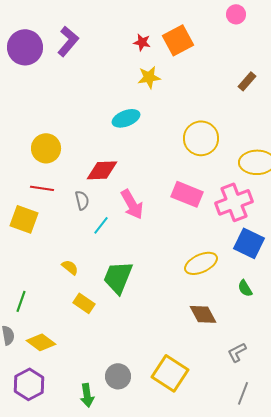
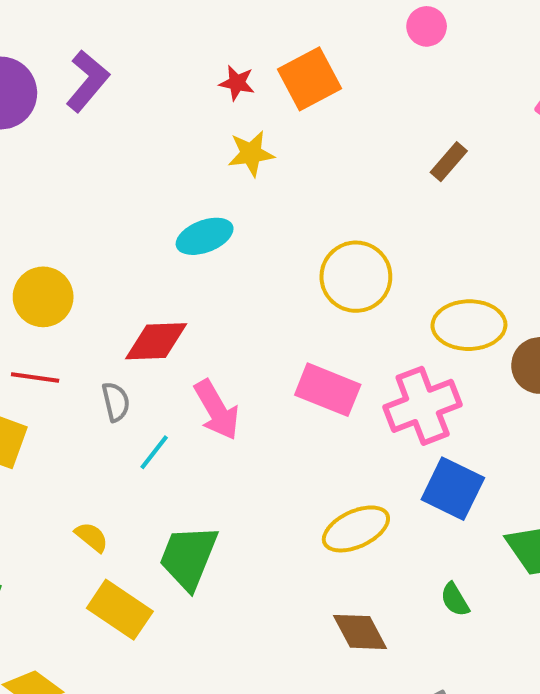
green semicircle: (245, 288) -> (455, 600), moved
yellow rectangle: (84, 303) -> (120, 610), size x1.4

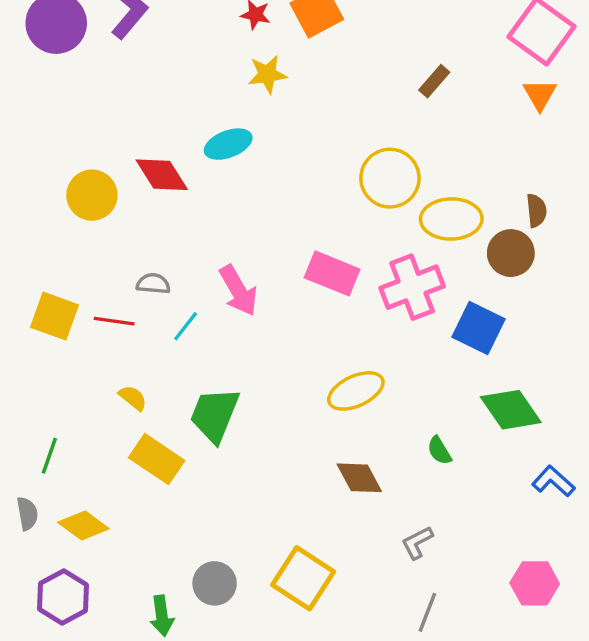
yellow circle: (356, 277) -> (390, 178), moved
red diamond: (156, 341) -> (162, 175), moved, turned 60
red line: (35, 378) -> (114, 321), moved
gray semicircle: (116, 402) -> (153, 284), turned -72
blue square: (453, 489) -> (478, 328), moved

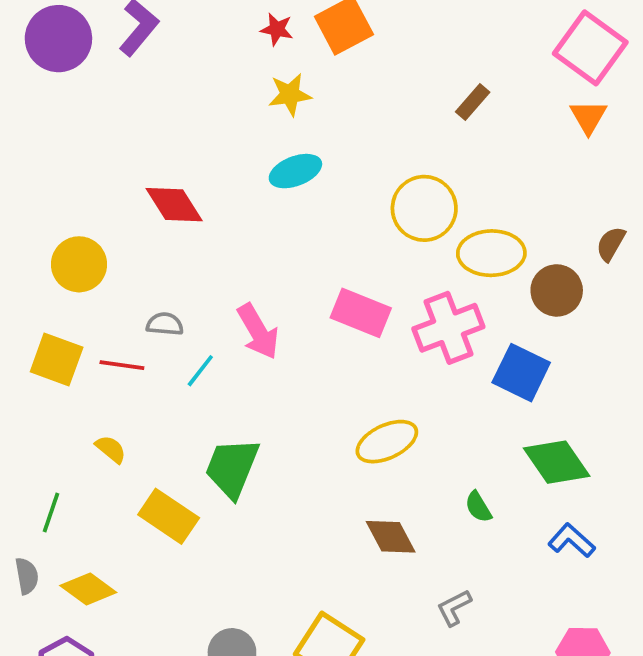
cyan ellipse: (228, 144) -> (295, 171), moved
yellow circle: (92, 195) -> (79, 264), moved
brown semicircle: (536, 210) -> (611, 244), moved, turned -144
yellow semicircle: (133, 398) -> (111, 449), moved
blue L-shape: (553, 481) -> (572, 540), moved

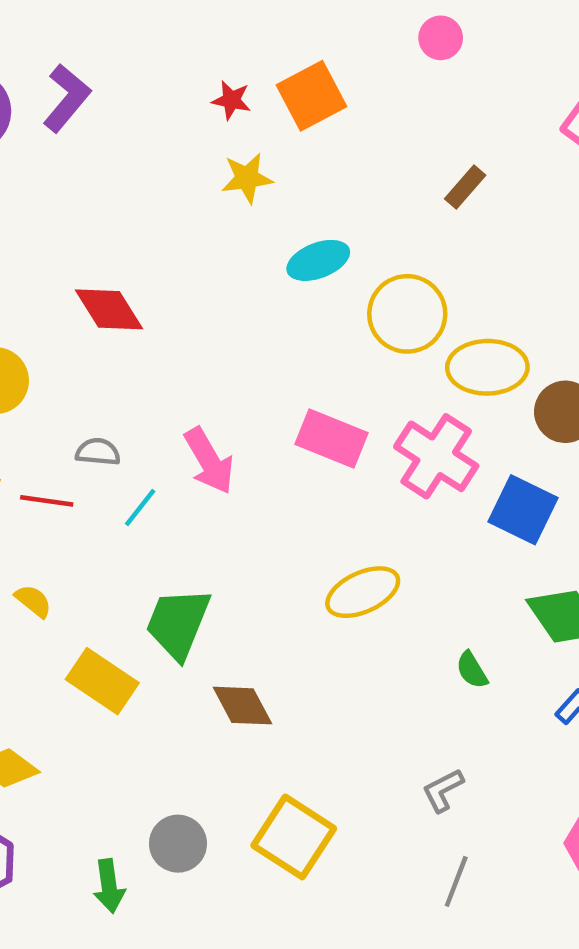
cyan ellipse: (295, 171) -> (318, 260), moved
pink cross: (448, 328) -> (436, 456), turned -36
brown diamond: (391, 537) -> (243, 706), moved

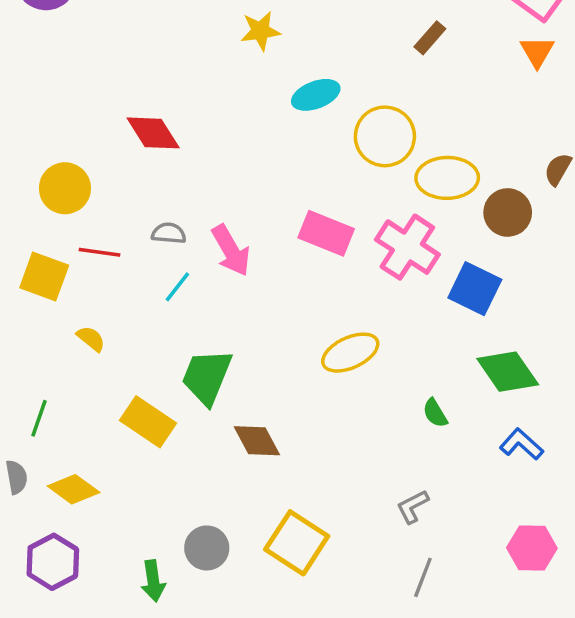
gray semicircle: (98, 452) -> (169, 233), moved
red line: (47, 501) -> (100, 252), moved
yellow semicircle: (33, 601) -> (91, 339), moved

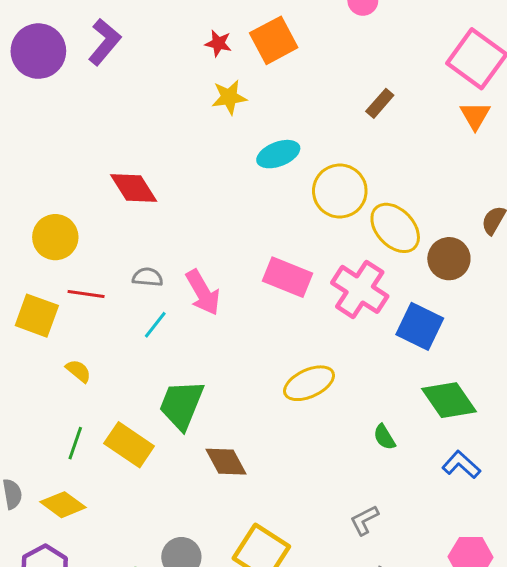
yellow ellipse: (447, 178) -> (395, 228), turned 48
green line: (39, 418) -> (75, 443), moved

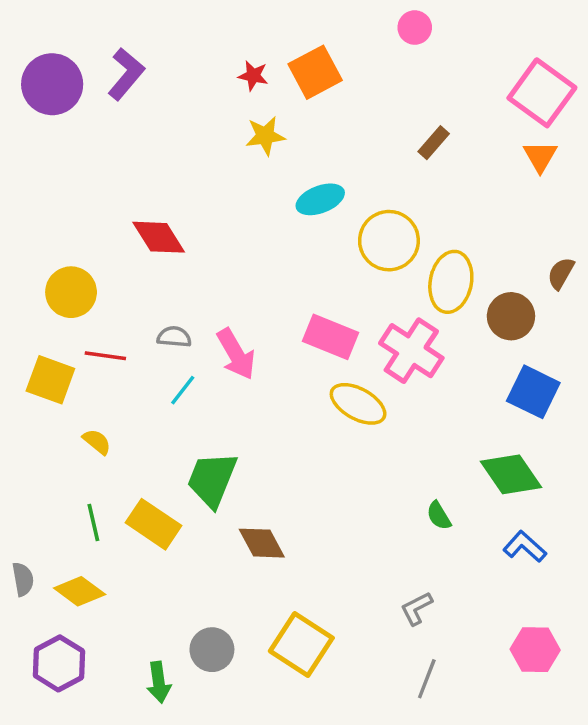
yellow ellipse: (395, 228) -> (451, 282), turned 54
blue square: (420, 326) -> (533, 392), moved
yellow ellipse: (309, 383) -> (358, 404), moved, turned 54
green line: (75, 443) -> (93, 522), turned -32

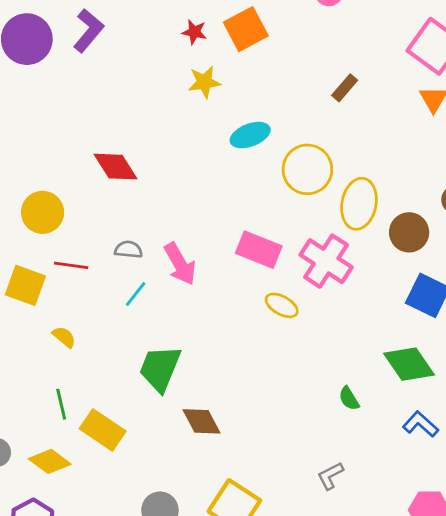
yellow ellipse: (358, 404) -> (282, 305), size x0.7
yellow rectangle: (154, 524) -> (103, 430), moved

